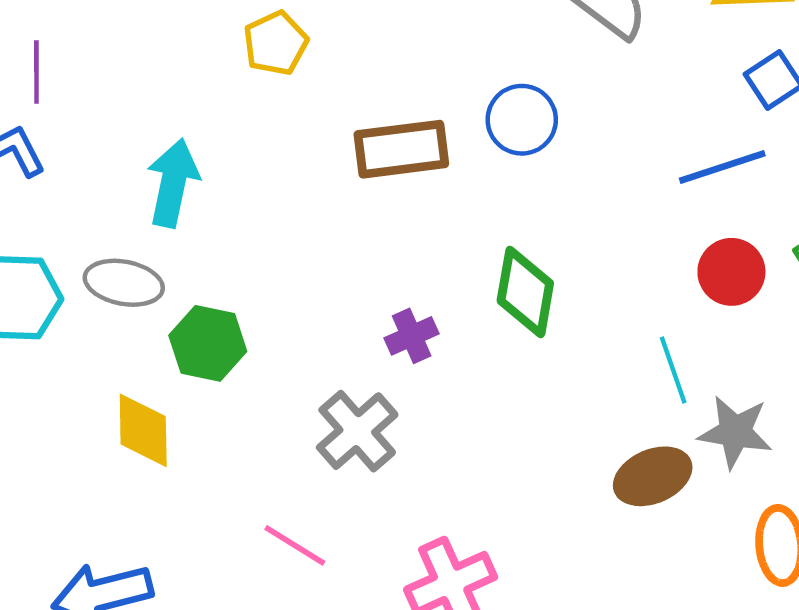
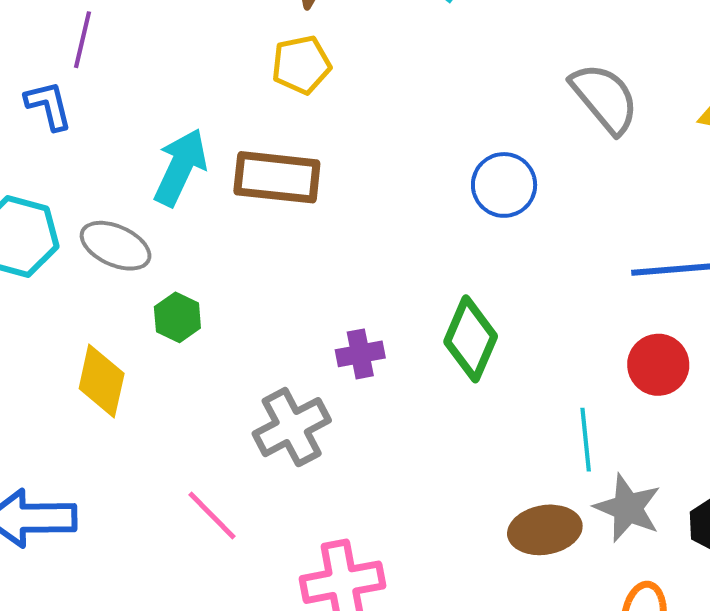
brown rectangle: (401, 149) -> (277, 177), moved
green hexagon: (208, 343) -> (177, 317), size x0.7

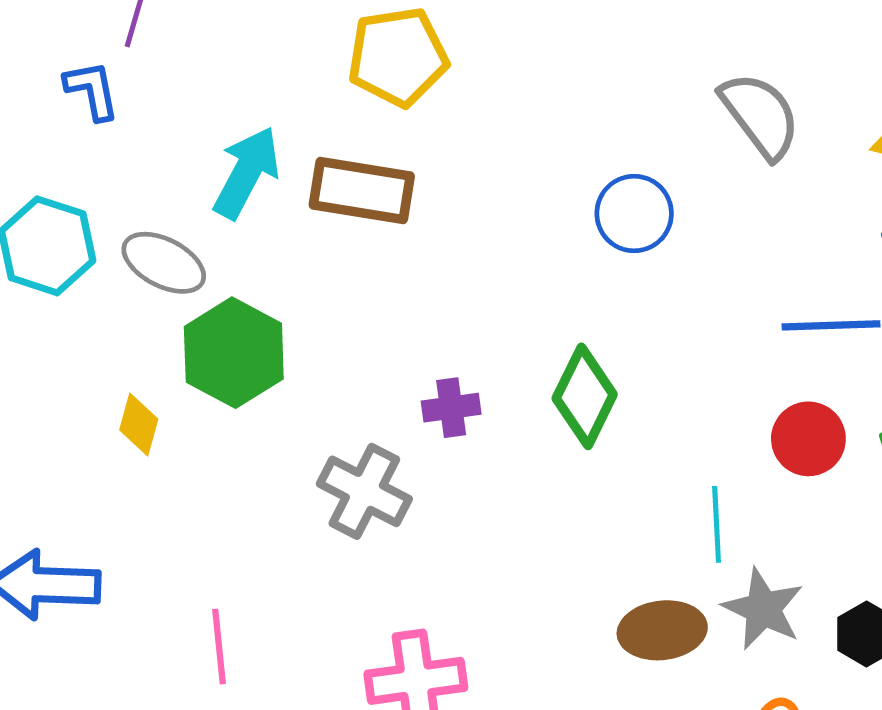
yellow pentagon: (301, 65) -> (398, 57), size x1.4
green hexagon: (177, 317) -> (234, 353), size x1.8
yellow diamond: (102, 381) -> (139, 425), size x0.7
gray cross: (292, 427) -> (364, 491), turned -38
pink line: (212, 515) -> (219, 647), moved, turned 36

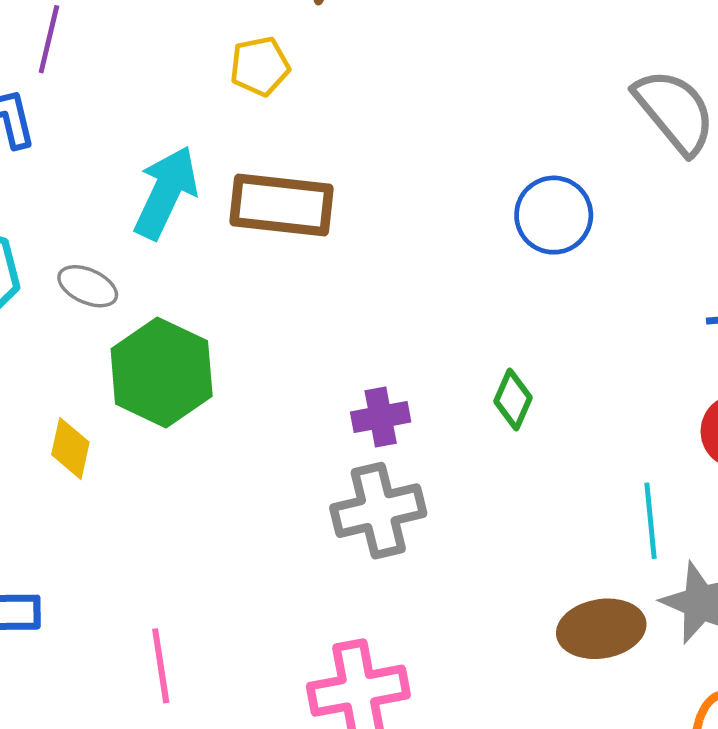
yellow pentagon: (398, 57) -> (260, 66), moved, size x0.6
gray ellipse: (164, 263) -> (88, 286), size x0.7
green diamond: (585, 396) -> (513, 400), size x0.6
gray cross: (364, 491) -> (378, 511), moved, turned -38

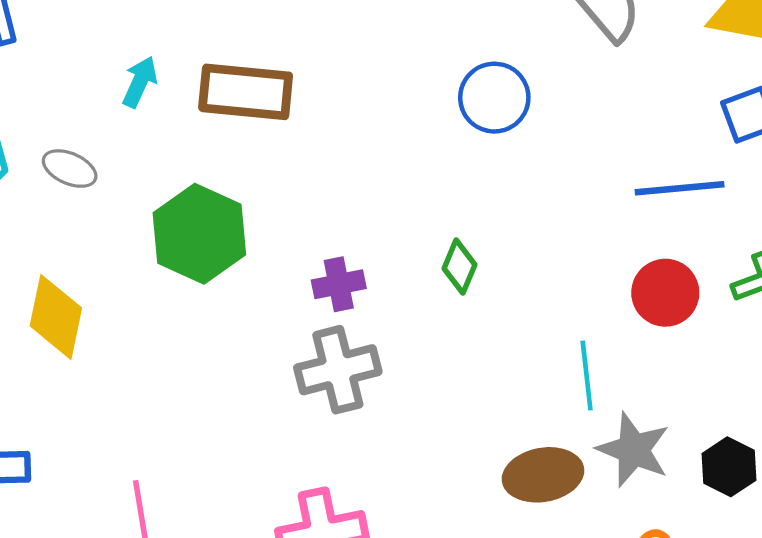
cyan arrow: (166, 192) -> (140, 82), size x0.6
green hexagon: (162, 372) -> (199, 234), moved
yellow diamond: (70, 448) -> (56, 317), size x1.5

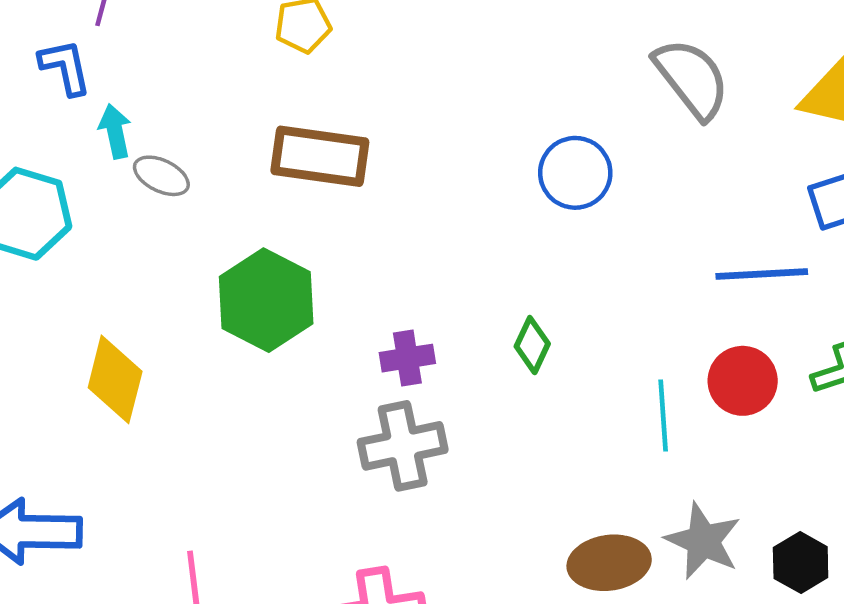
cyan arrow: (140, 82) -> (115, 131), moved, turned -39
gray ellipse: (70, 169) -> (161, 176), moved
cyan line: (587, 376) -> (663, 415), moved

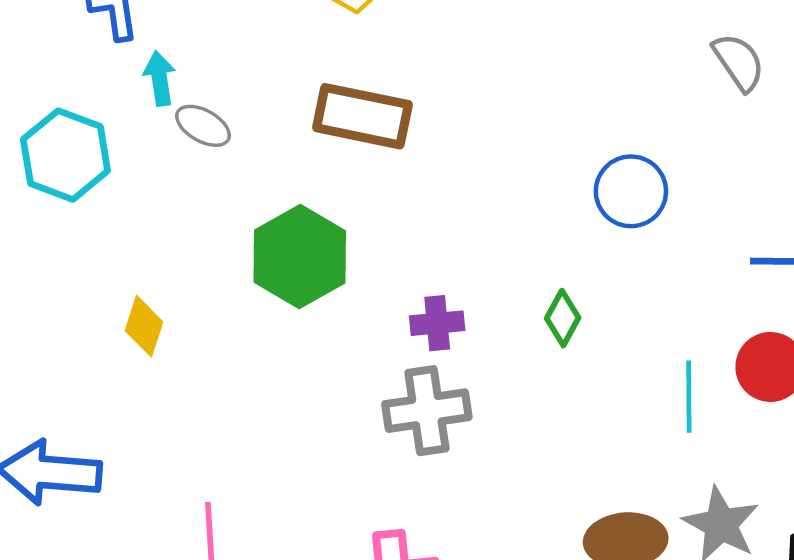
gray semicircle: (692, 79) -> (739, 62), size x0.7
blue circle: (575, 173) -> (631, 191), moved
yellow diamond: (115, 379) -> (144, 326), size x0.7

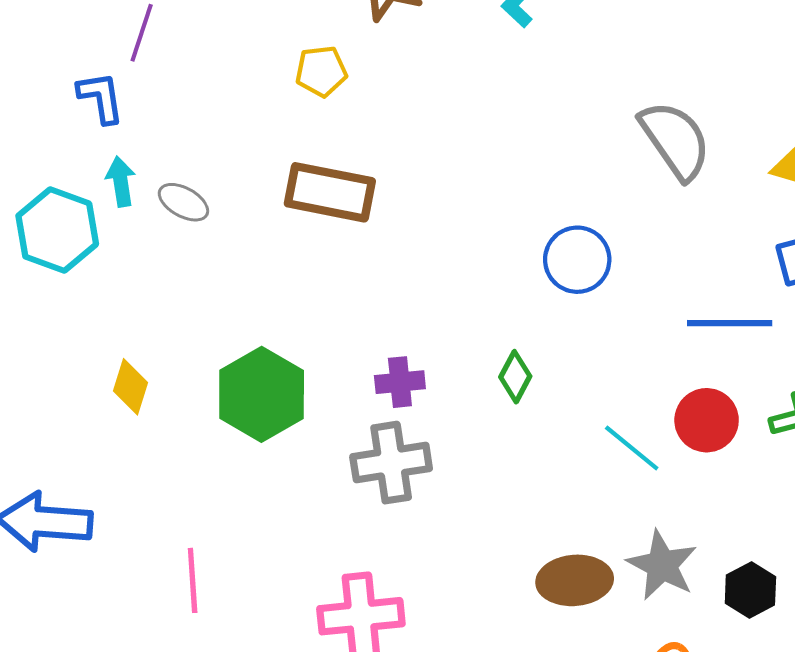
gray semicircle: (739, 62) -> (675, 140), size x1.5
cyan arrow: (160, 78) -> (121, 182), moved
green hexagon: (300, 256) -> (262, 394), moved
cyan line: (689, 397) -> (632, 448), turned -50

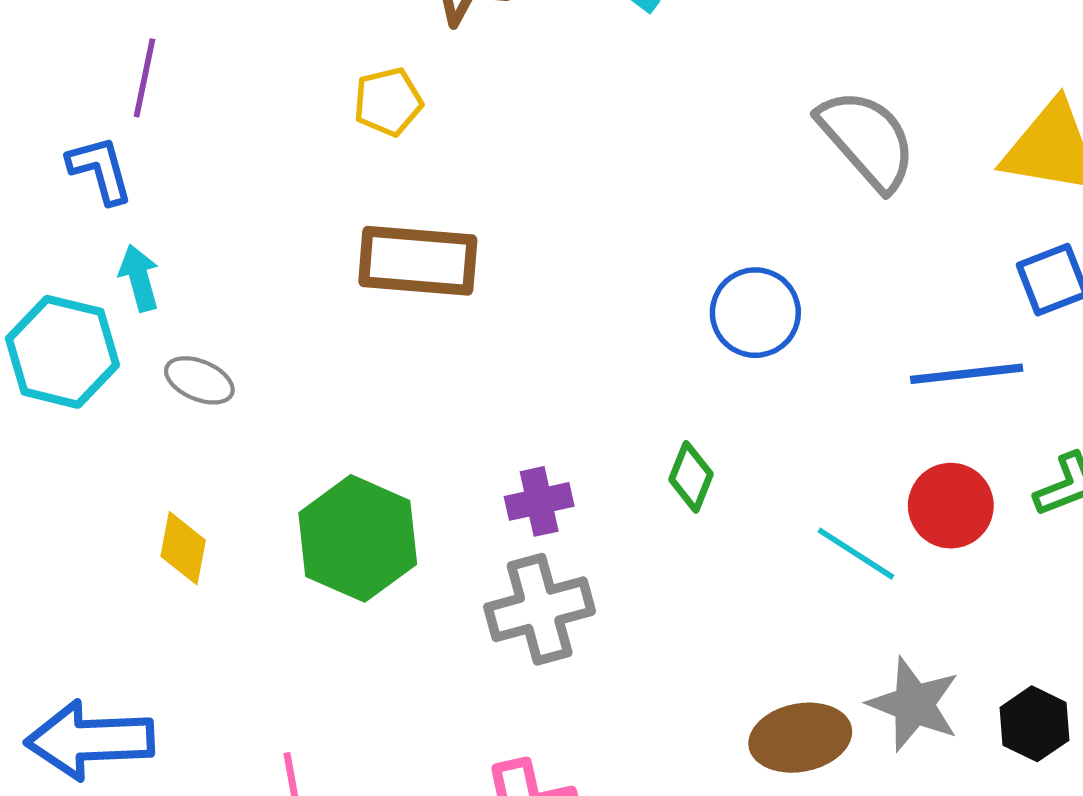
gray ellipse: (183, 202) -> (199, 380), moved

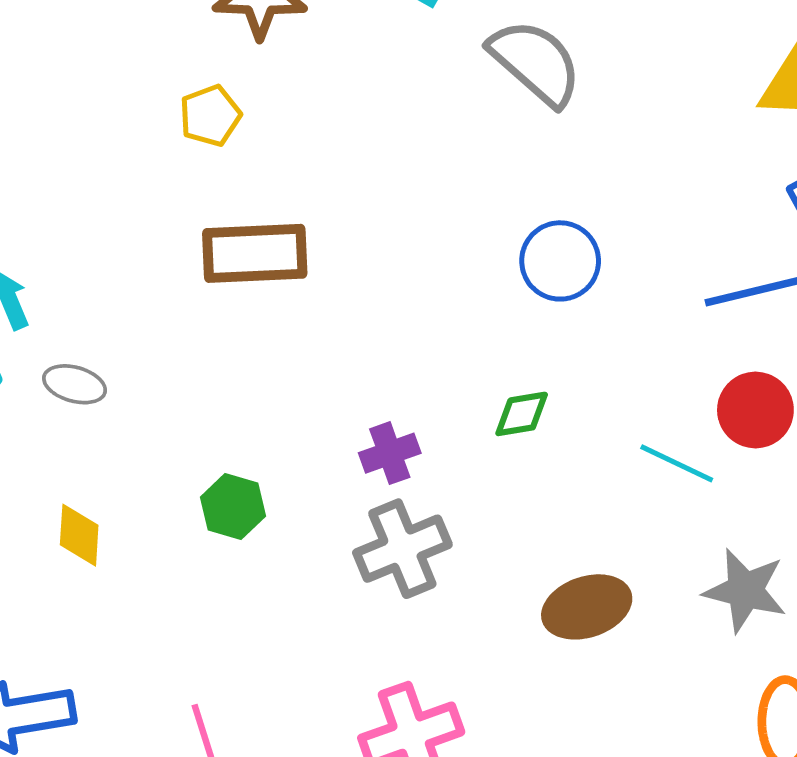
gray semicircle: (867, 140) -> (535, 62), moved
green diamond: (691, 477) -> (522, 414), turned 66
green hexagon: (358, 538) -> (233, 507), size x0.6
brown ellipse: (800, 738) -> (587, 607), moved

